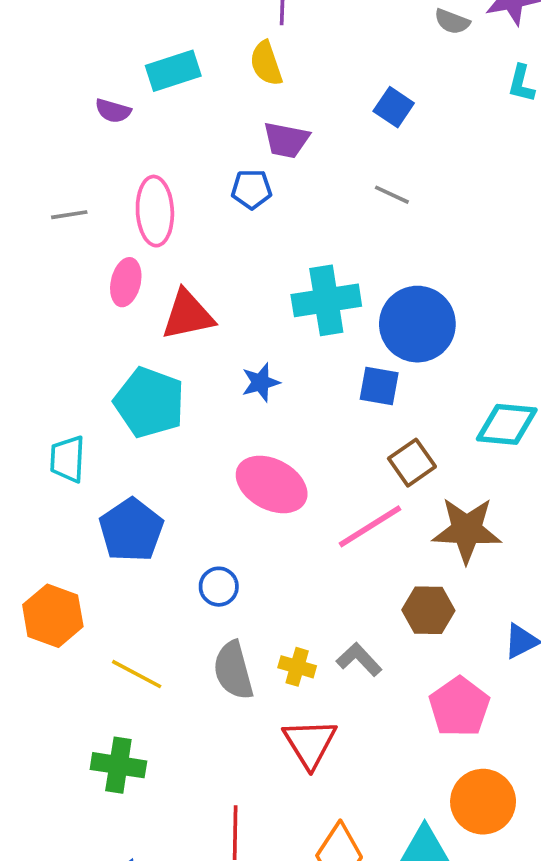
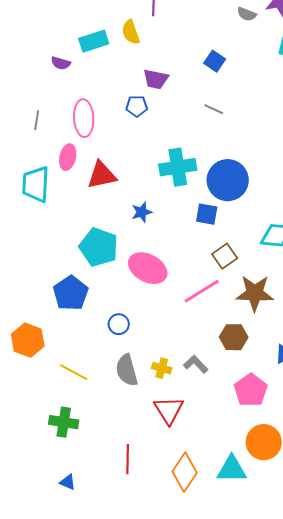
yellow semicircle: (266, 63) -> (131, 32), moved
gray line: (69, 215) -> (37, 120), turned -72
cyan pentagon: (149, 402) -> (99, 247), moved
cyan trapezoid: (67, 459) -> (36, 184), moved, size x1.4

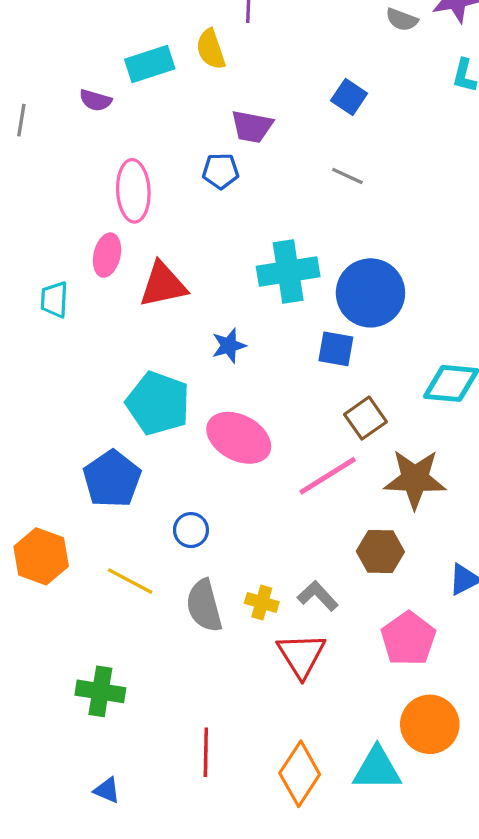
gray line: (37, 120) -> (21, 120), moved
cyan trapezoid: (36, 184) -> (54, 300), size x0.6
yellow line: (74, 372) -> (130, 581), moved
red triangle: (169, 410) -> (301, 655), moved

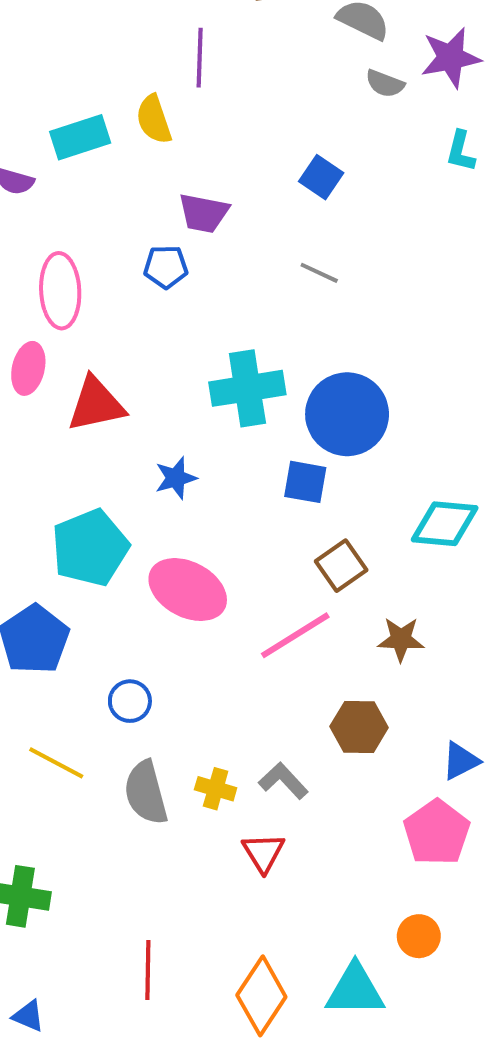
cyan pentagon: (158, 403) -> (90, 548), turned 30
brown star: (415, 479) -> (401, 639), size x0.6
pink pentagon: (408, 639) -> (437, 833), moved
red triangle: (301, 655) -> (263, 852), size x0.7
orange circle: (430, 724) -> (419, 936), size x0.6

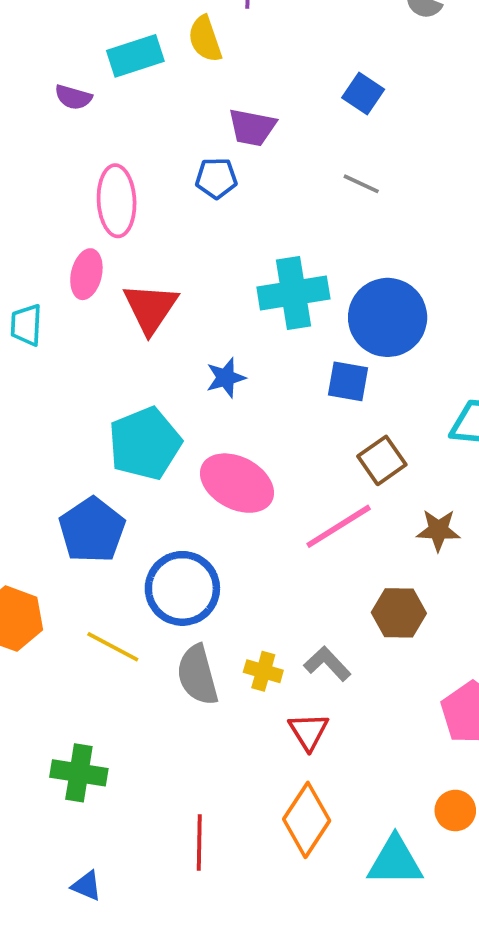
red triangle: (96, 404) -> (150, 308), turned -44
blue circle: (130, 701) -> (182, 588), size x1.8
orange diamond: (261, 996) -> (307, 820), moved

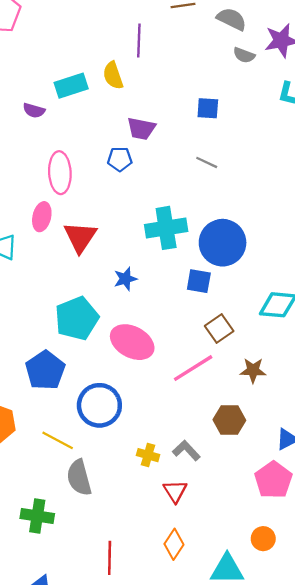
blue square: (363, 93) -> (208, 108), turned -30
gray semicircle: (197, 675) -> (79, 478), moved
orange diamond: (307, 820) -> (174, 544), size x0.7

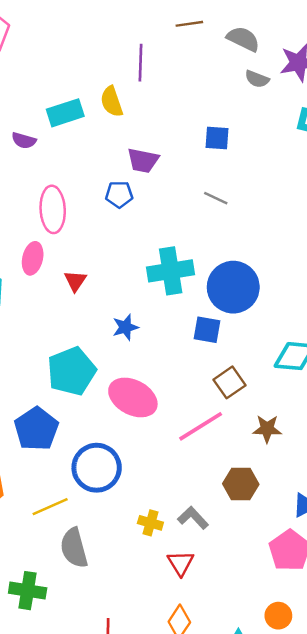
red triangle: (80, 237) -> (75, 281), size x0.6
yellow line: (58, 440) -> (50, 507), turned -52

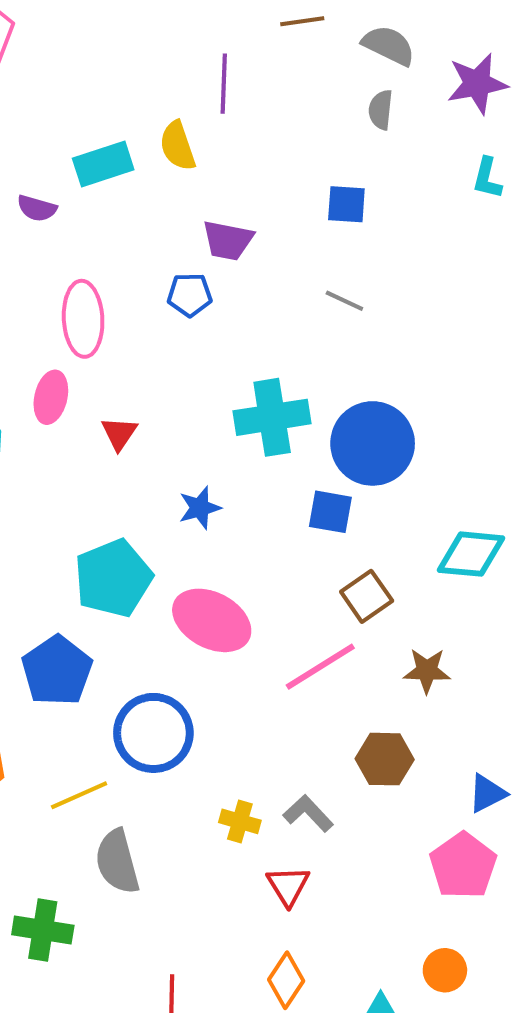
gray semicircle: (257, 79) -> (381, 110), moved, turned 75

